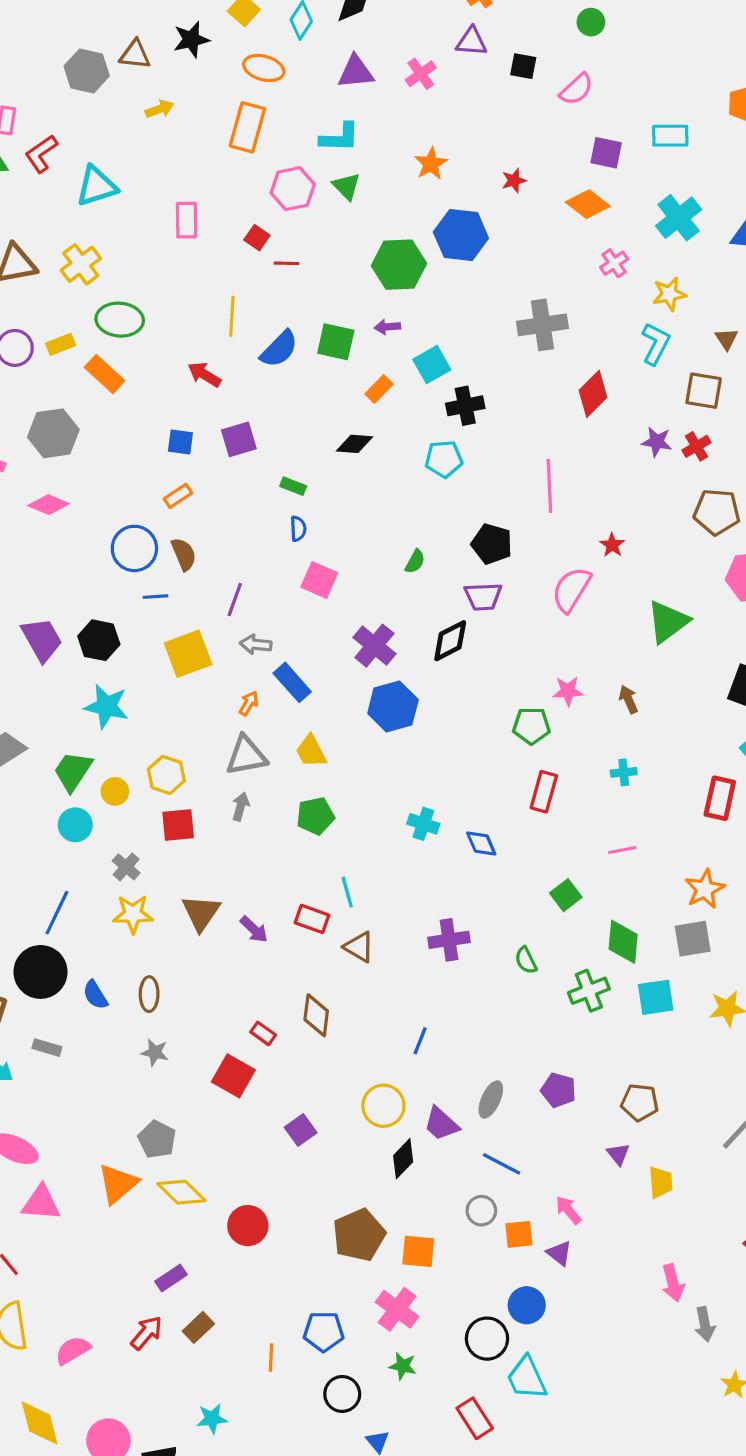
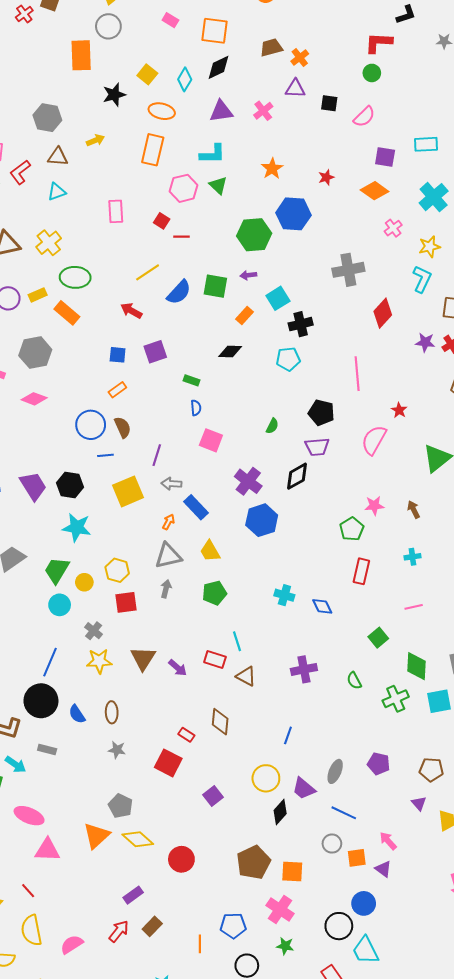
brown triangle: (135, 55) -> (58, 157), moved
cyan triangle: (96, 186) -> (57, 192), size x0.7
yellow line: (232, 316) -> (148, 272), turned 55
green pentagon: (531, 726) -> (352, 529), turned -30

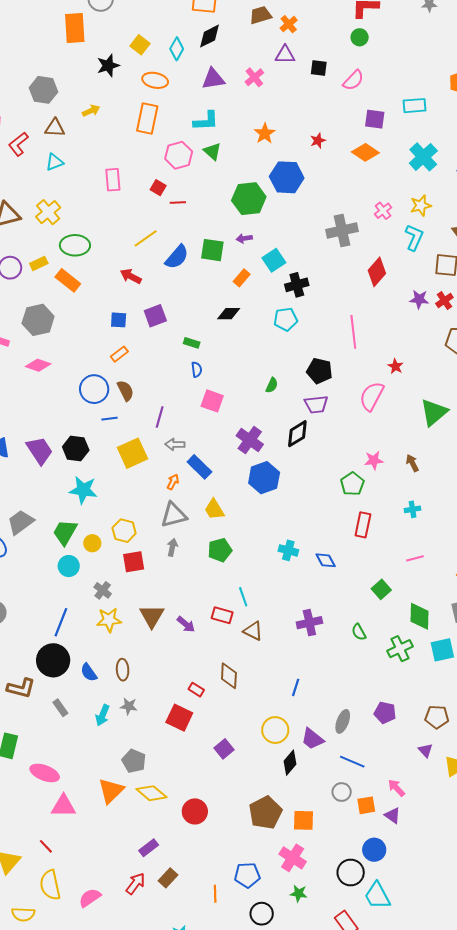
pink cross: (393, 228) -> (383, 211), moved
gray rectangle: (47, 750) -> (60, 708), turned 42
cyan arrow: (16, 764) -> (103, 715), moved, turned 80

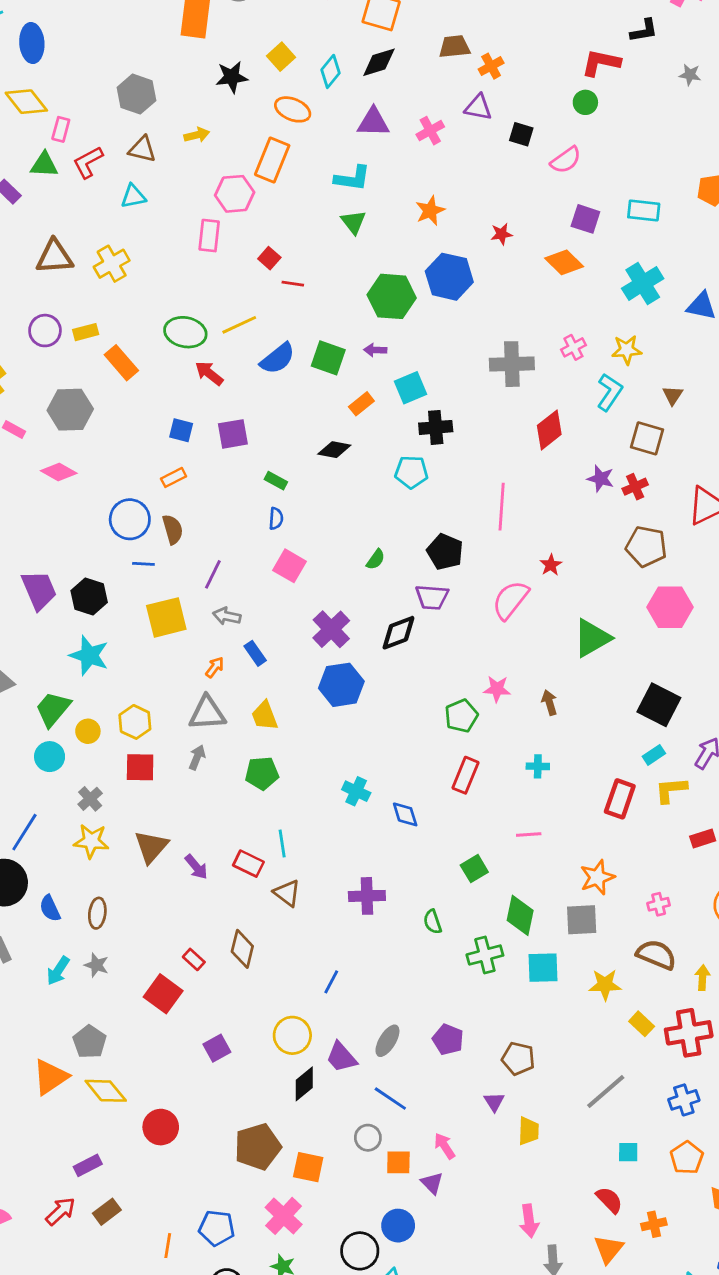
pink hexagon: (179, 155) -> (235, 194), moved
green ellipse: (75, 245) -> (185, 332), moved
blue rectangle: (199, 467) -> (255, 653), size x0.7

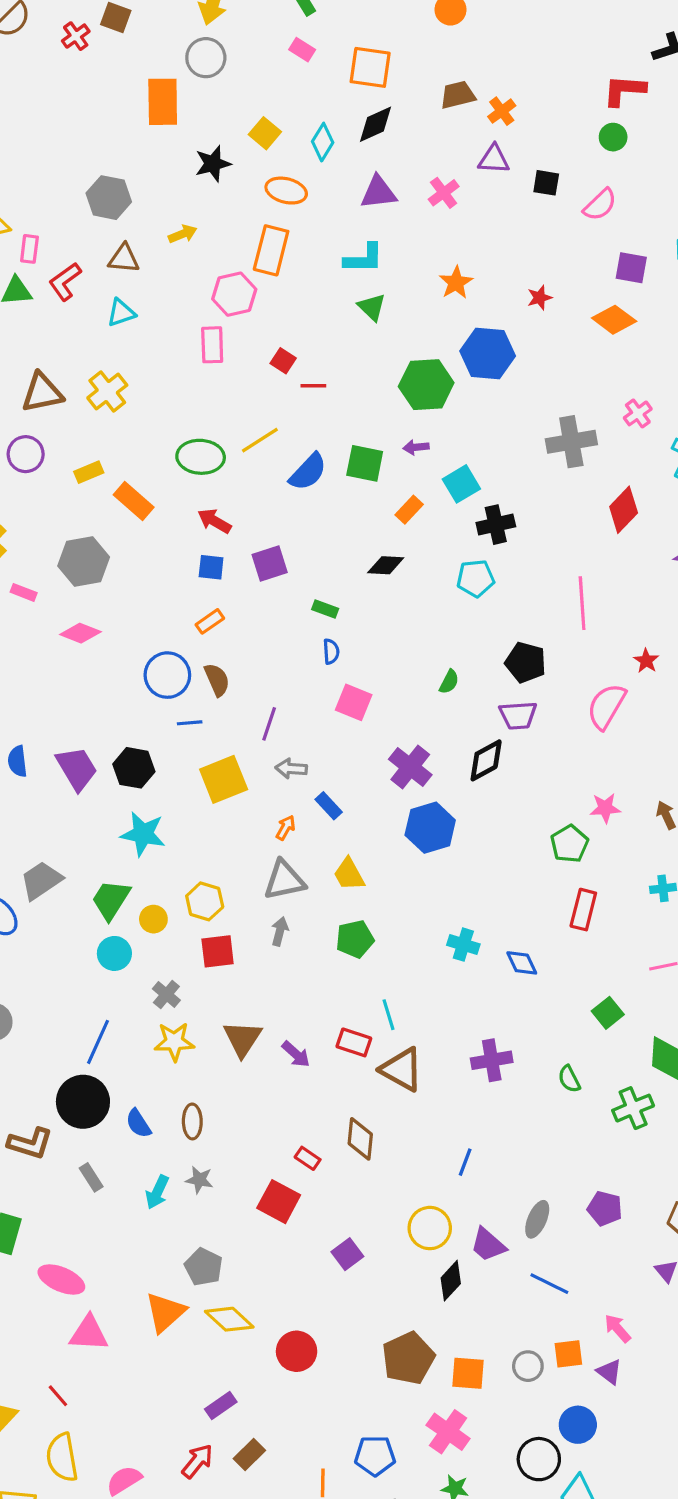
purple circle: (45, 331) -> (26, 454), moved
red arrow: (209, 373) -> (214, 521), moved
brown triangle: (287, 893) -> (402, 1069), size x1.4
gray circle: (368, 1138) -> (528, 1366), moved

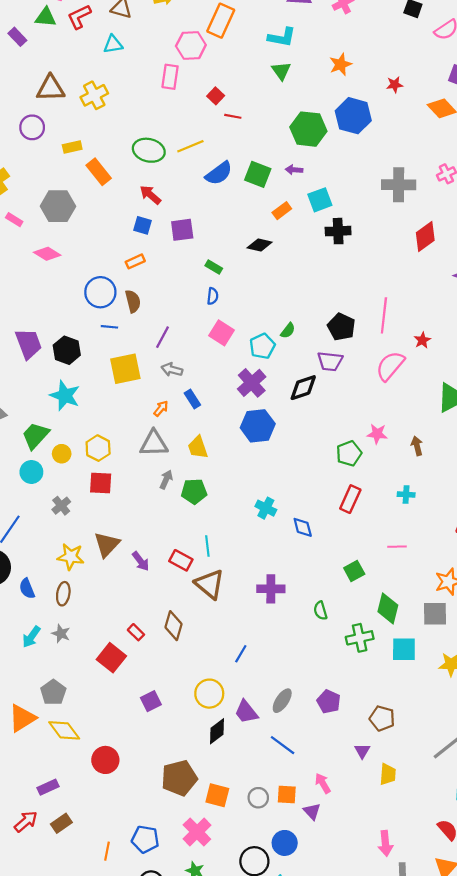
cyan pentagon: (476, 578) -> (262, 346), moved, turned -30
pink line: (582, 603) -> (384, 315), moved
gray arrow: (280, 931) -> (166, 480), moved
yellow star: (174, 1042) -> (71, 557), moved

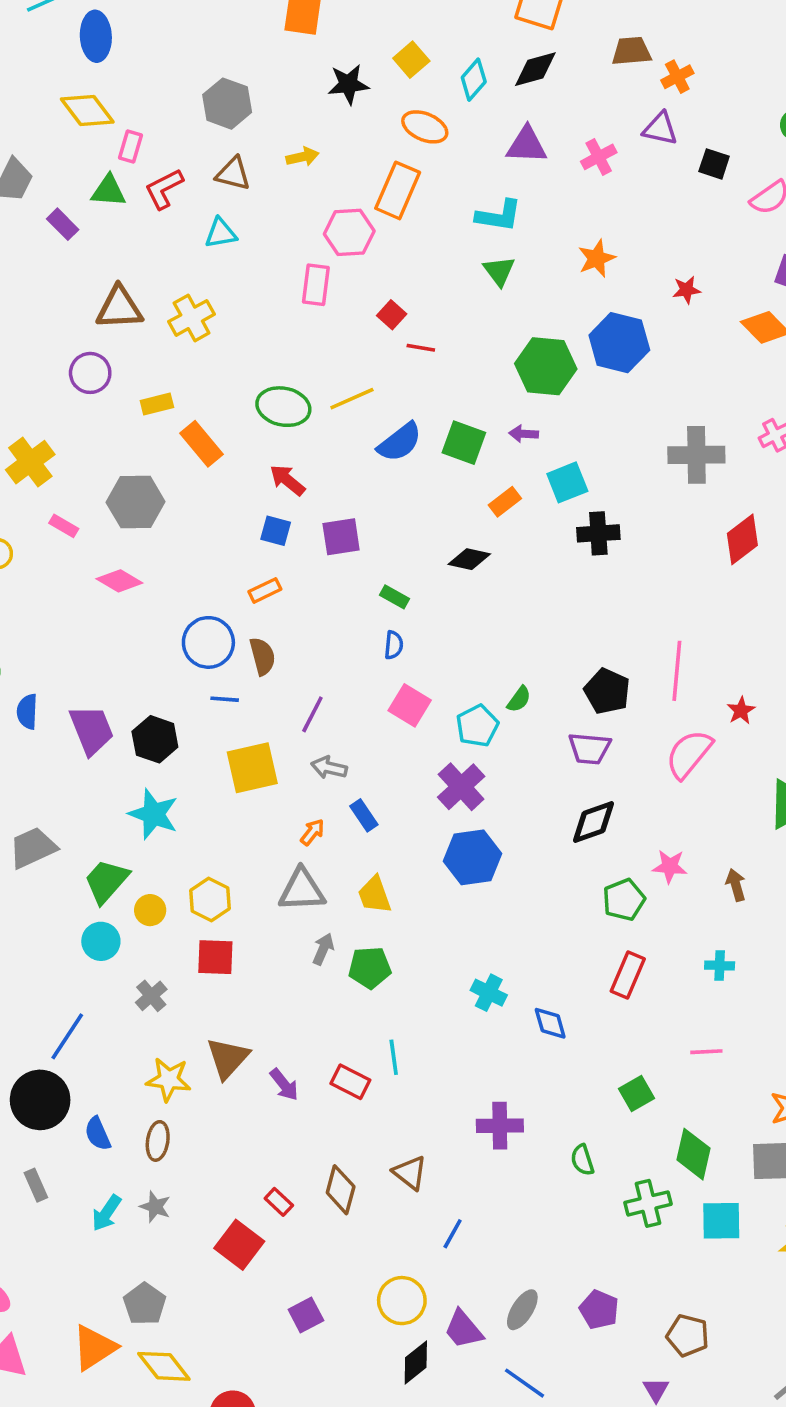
black diamond: (303, 388) -> (593, 822), moved
brown triangle: (210, 584) -> (410, 1173), moved, size x0.7

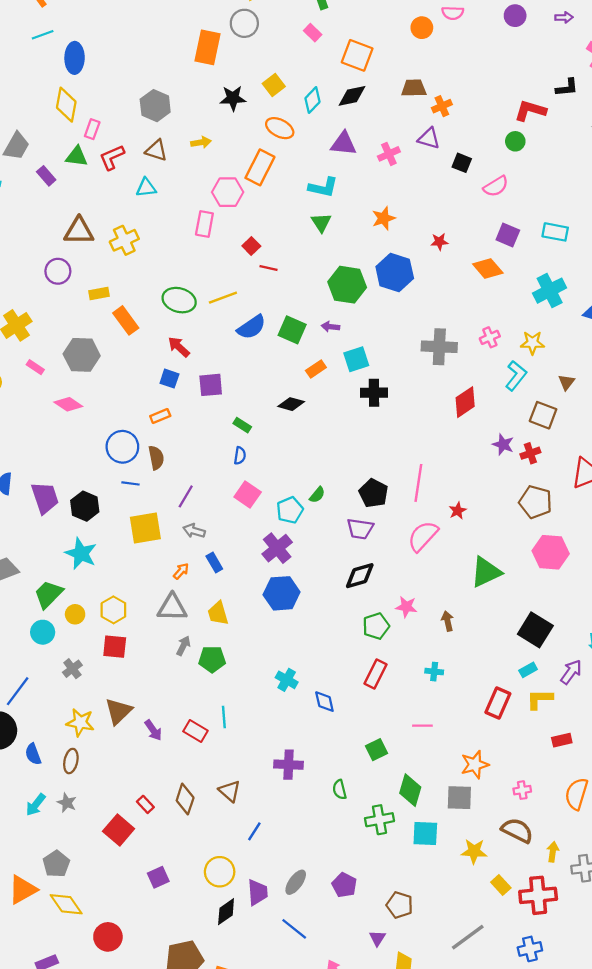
yellow diamond: (87, 110) -> (66, 105), turned 44
purple trapezoid: (463, 1329) -> (258, 892), turned -148

